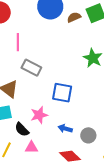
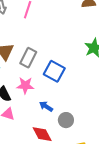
gray rectangle: (31, 68) -> (28, 58), moved, turned 72

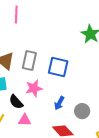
blue arrow: (46, 106) -> (59, 103), turned -80

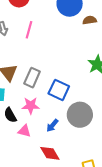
gray circle: (82, 111) -> (80, 115), moved, size x1.6
pink triangle: (25, 120) -> (24, 131), moved

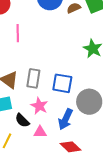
pink star: (31, 106) -> (39, 106), turned -30
blue arrow: (52, 125) -> (65, 119), size x1.5

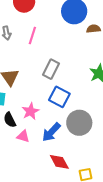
gray rectangle: (33, 78) -> (51, 69), moved
red diamond: (70, 147) -> (59, 162), moved

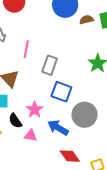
pink line: (32, 36) -> (26, 49), moved
blue arrow: (51, 132) -> (58, 128), turned 85

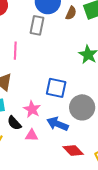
brown semicircle: (86, 20) -> (71, 13), turned 136
gray rectangle: (50, 65) -> (37, 25), moved

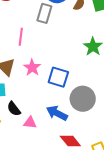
pink star: (32, 109) -> (32, 68), moved

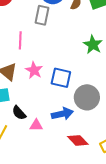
blue arrow: (57, 113) -> (62, 114), turned 145

